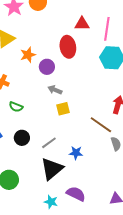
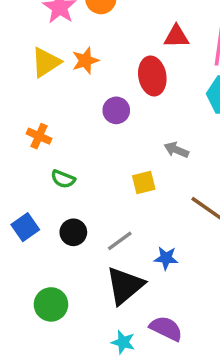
orange star: (28, 55) -> (85, 61), moved
gray arrow: (55, 90) -> (176, 150), moved

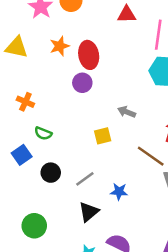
red triangle: (176, 37) -> (127, 14), moved
yellow triangle: (46, 62) -> (17, 47), moved, turned 45
red ellipse: (152, 76) -> (89, 55), moved
blue square: (25, 227) -> (22, 155), moved
black triangle: (125, 286) -> (89, 212), size x0.7

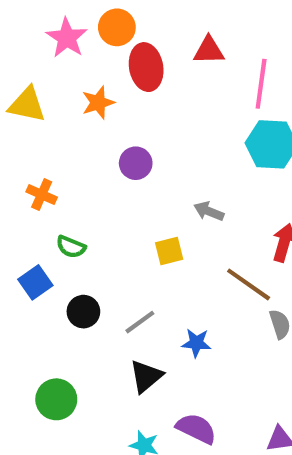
red ellipse: (89, 55) -> (146, 67), moved

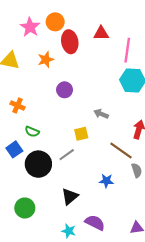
black circle: (83, 312) -> (38, 164), size x1.6
gray line: (140, 322) -> (67, 155), moved
blue star: (196, 343) -> (106, 181), moved

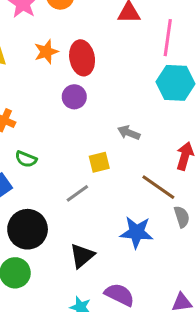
red ellipse: (70, 42) -> (82, 58), moved
black circle: (38, 164) -> (28, 229), moved
blue star: (106, 181) -> (137, 232), size x1.5

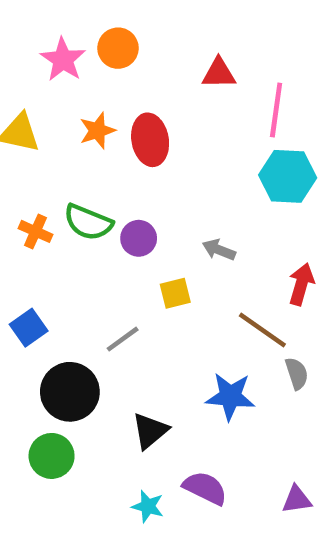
purple circle: (74, 97) -> (139, 238), moved
green semicircle: (26, 159) -> (88, 222), moved, size x1.5
gray line: (77, 193) -> (123, 339), moved

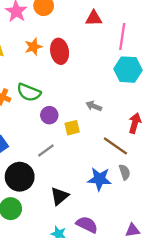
purple circle: (139, 238) -> (49, 115), moved
gray semicircle: (297, 373) -> (125, 172), moved

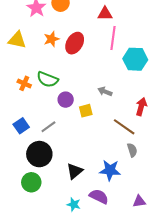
pink line: (122, 36) -> (113, 38), moved
red ellipse: (60, 51) -> (75, 43), turned 40
gray line: (46, 150) -> (48, 127), moved
blue star: (99, 179) -> (110, 170), moved

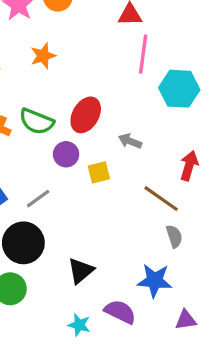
red ellipse: (75, 43) -> (86, 115), moved
blue star: (110, 170) -> (155, 281), moved

